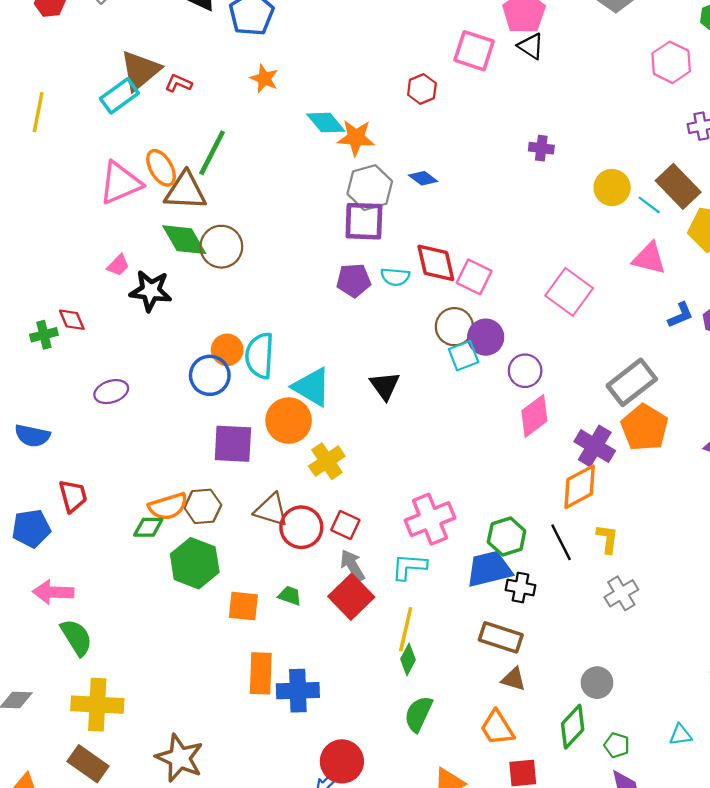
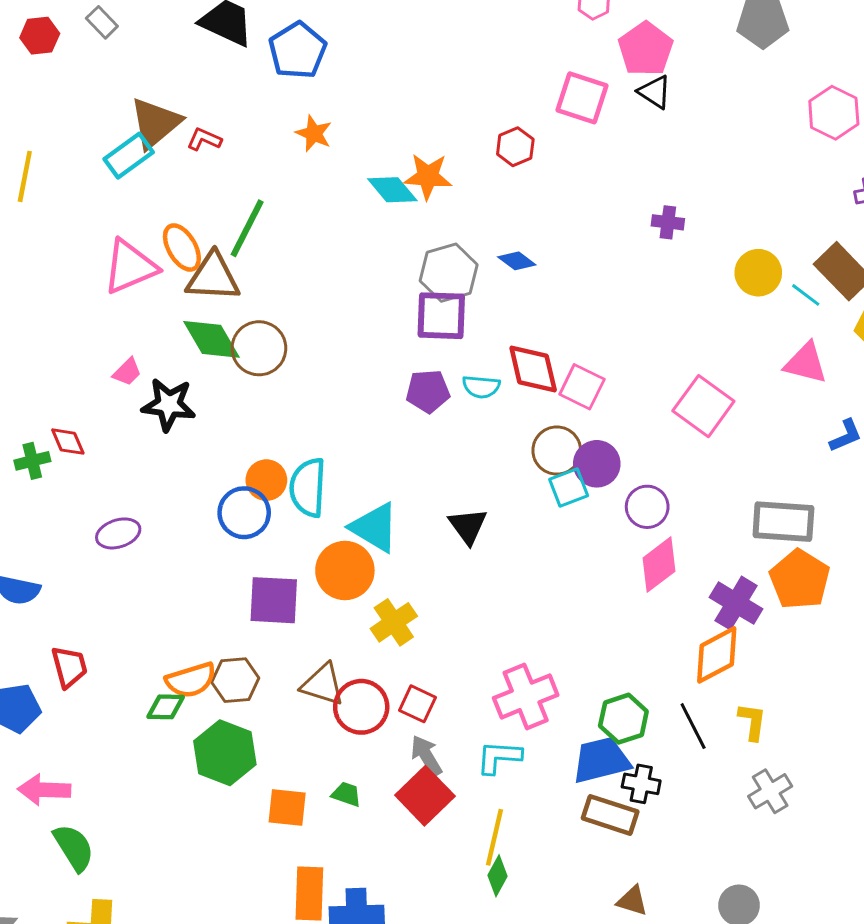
orange star: (356, 138) -> (428, 176), moved
gray rectangle: (632, 382) -> (783, 522), turned 42
brown rectangle: (501, 637) -> (610, 815), moved

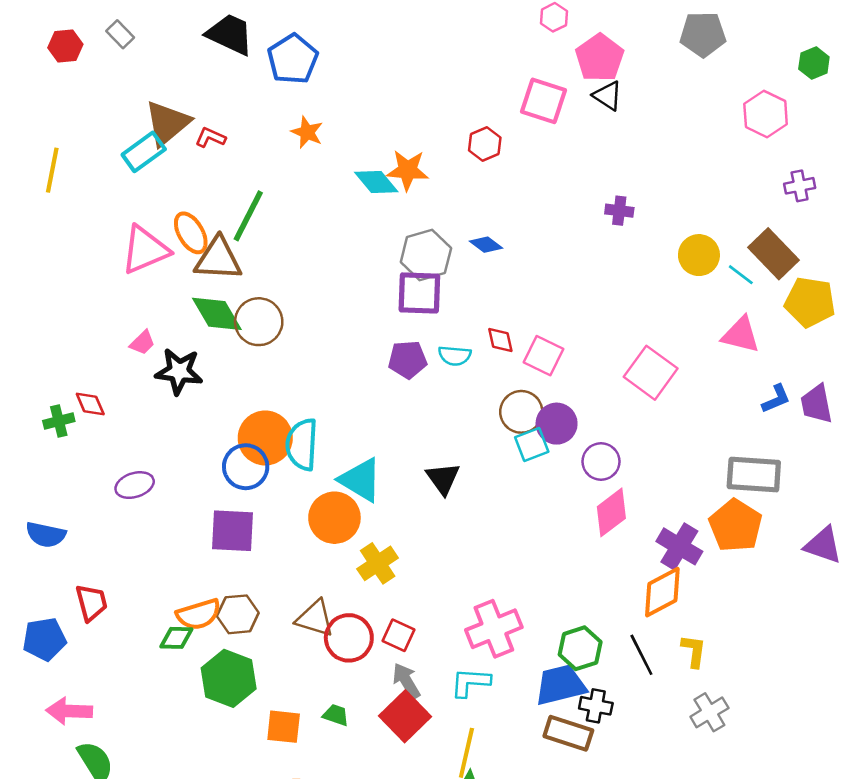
red diamond: (533, 369) -> (500, 340), size x0.6
orange circle: (266, 480) -> (265, 438), size x1.5
gray rectangle: (783, 522) -> (754, 475), moved
purple square: (274, 600) -> (233, 531), moved

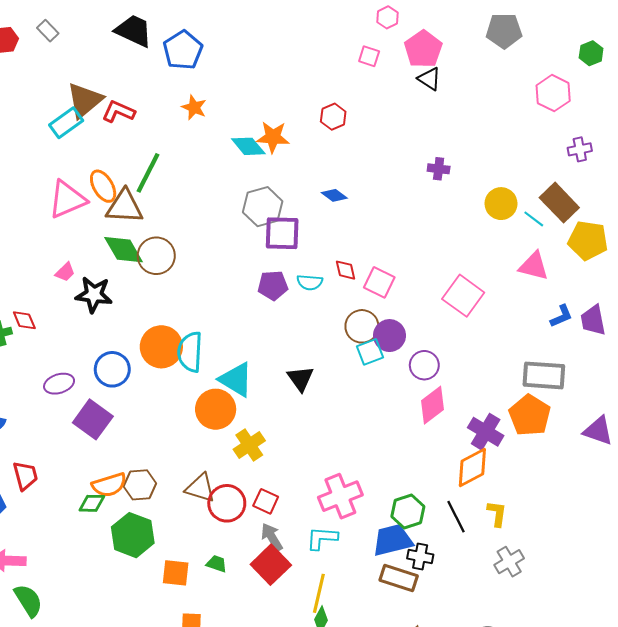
pink square: (543, 101) -> (369, 56), moved, size x0.6
red L-shape: (210, 137) -> (118, 112), size x1.4
gray hexagon: (426, 255) -> (263, 207), moved
blue circle: (246, 467) -> (112, 369), moved
purple square: (233, 531) -> (93, 419), moved, turned 33

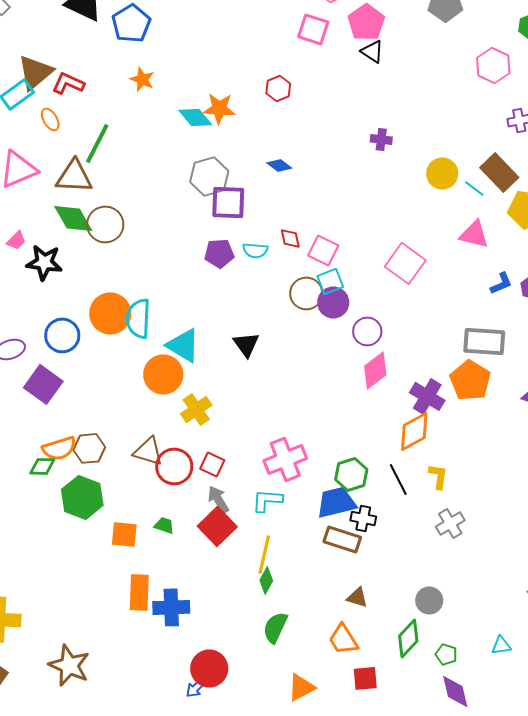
pink square: (369, 56) -> (313, 29), size x1.5
orange ellipse: (103, 186) -> (50, 119), moved, size x0.7
cyan square: (370, 352) -> (330, 281), moved

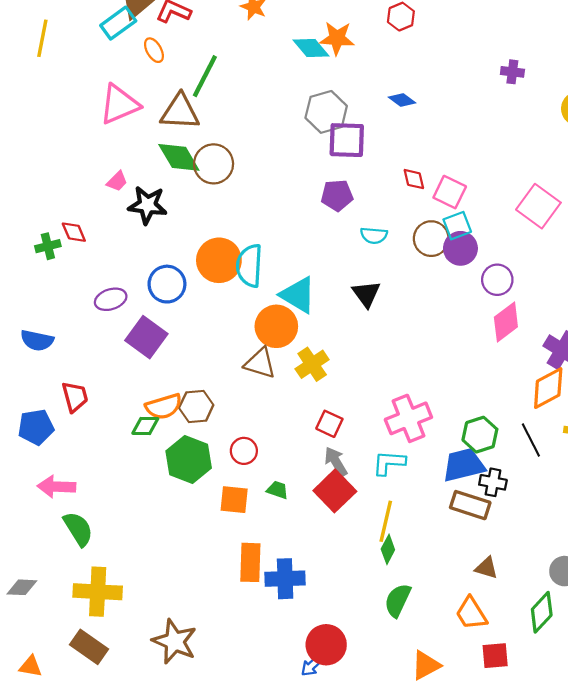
cyan semicircle: (255, 250) -> (374, 235), moved
brown triangle: (148, 451) -> (260, 363), moved
red circle: (174, 466) -> (244, 451), moved, size x0.7

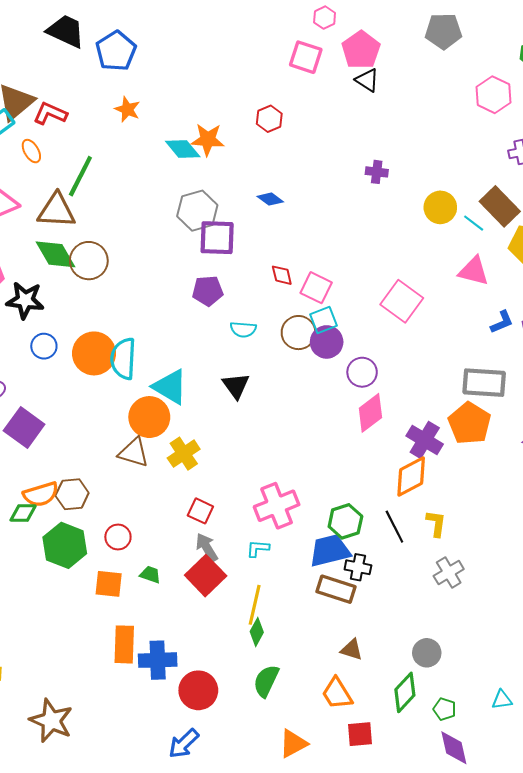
blue circle: (167, 284) -> (44, 346), moved, size x0.7
cyan L-shape: (389, 463) -> (258, 548), size x0.7
red circle: (326, 645) -> (198, 690), moved
blue arrow: (312, 665) -> (184, 744), size x1.4

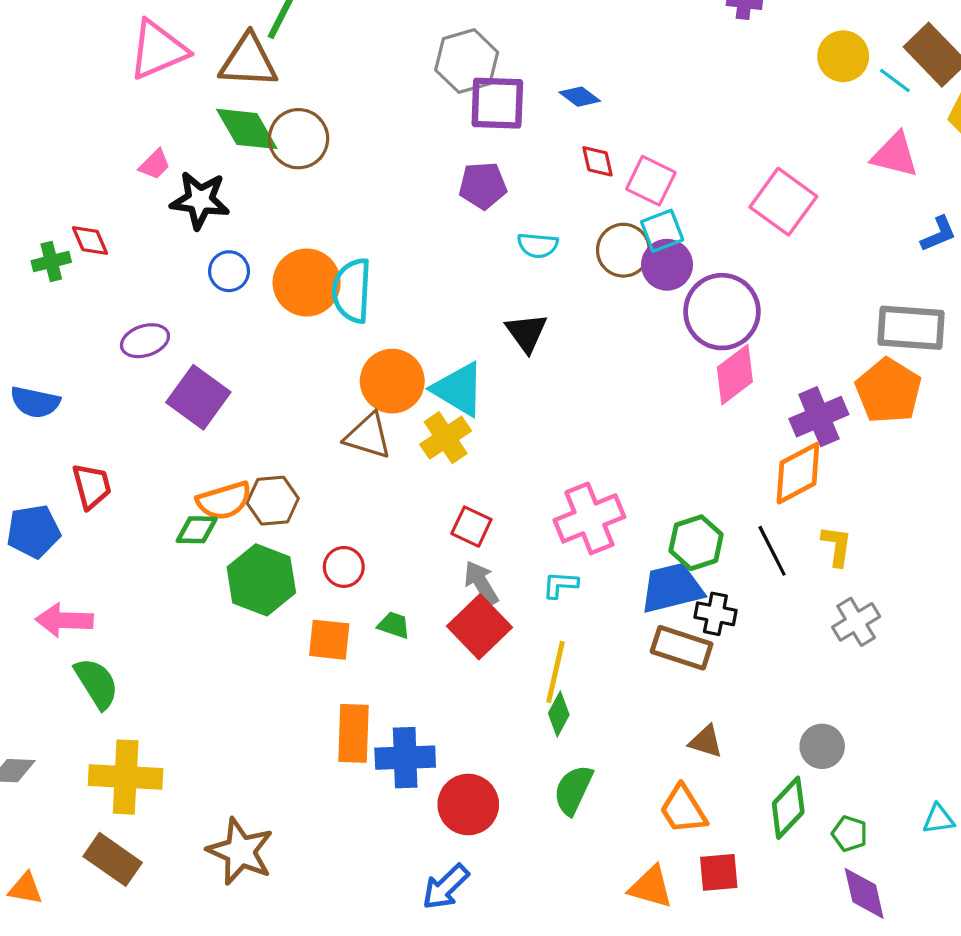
blue diamond: (270, 199) -> (580, 97), moved
purple circle: (362, 372) -> (722, 312), size x1.6
cyan triangle: (170, 387) -> (459, 389), moved
purple cross: (425, 440) -> (819, 417), turned 36
orange triangle: (293, 744) -> (651, 887), moved, turned 44

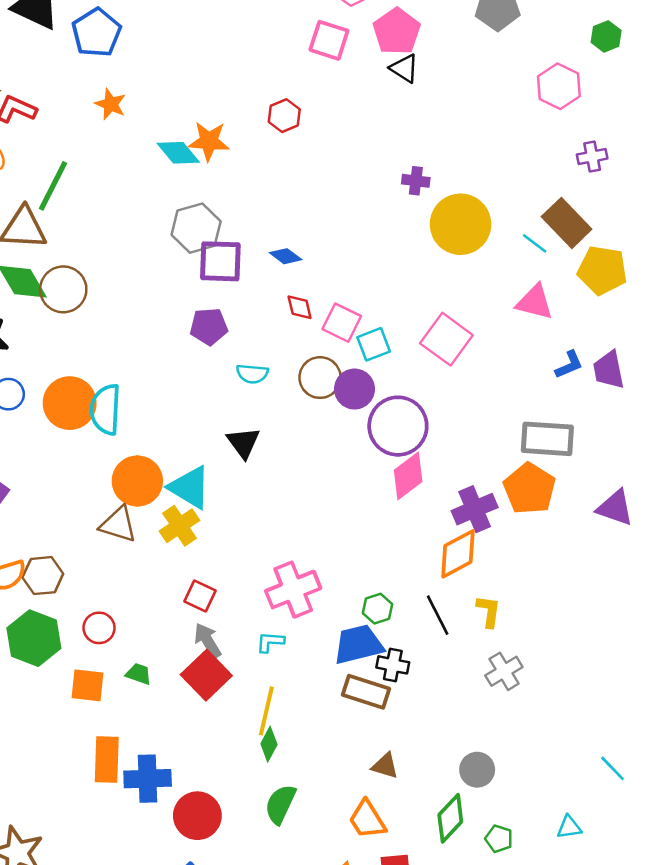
yellow circle: (843, 56) -> (461, 224), moved, size x1.5
cyan square: (662, 231) -> (374, 344), moved
green hexagon: (696, 543) -> (377, 609), size x0.7

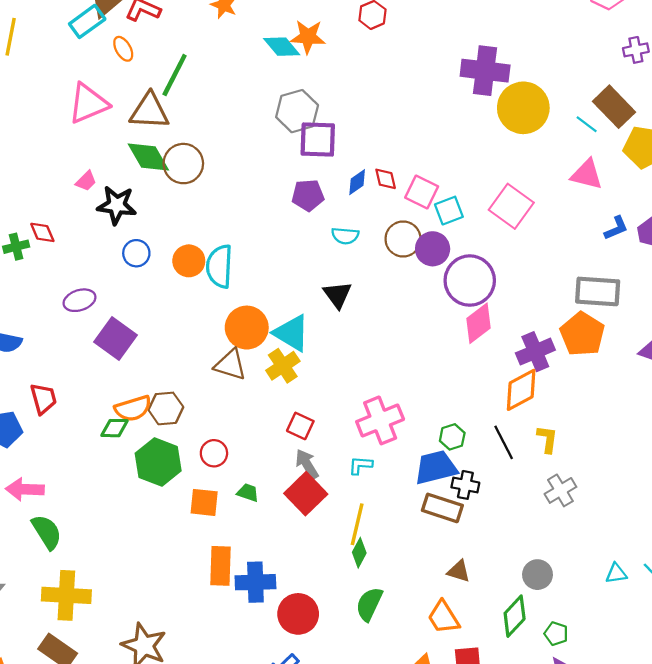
purple cross: (416, 181) -> (485, 71), size x2.0
blue diamond: (286, 256) -> (357, 182), moved, turned -72
orange circle: (70, 403) -> (189, 261), size x0.7
cyan triangle: (569, 827) -> (616, 573), moved

